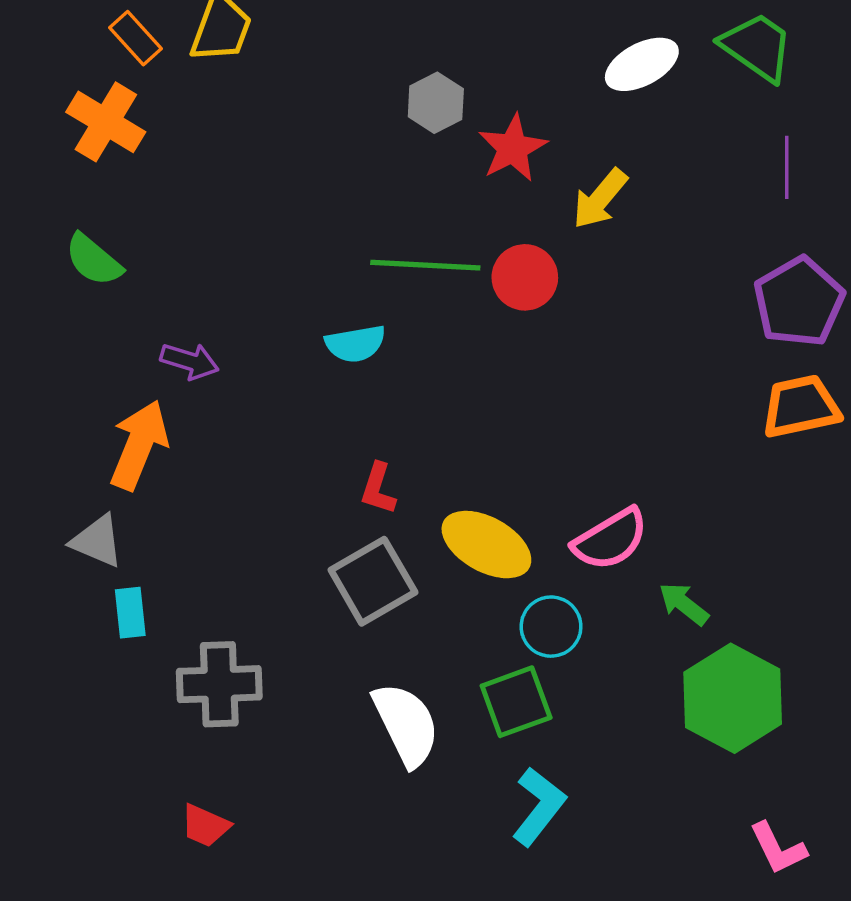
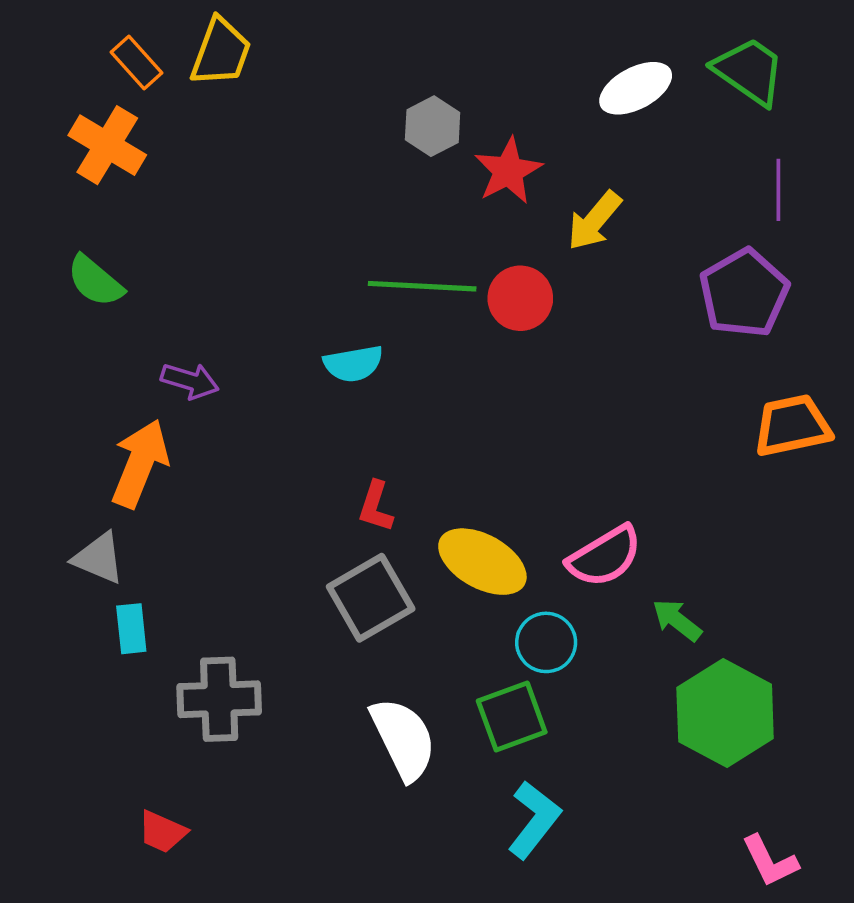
purple pentagon: (799, 302) -> (744, 293), moved
red trapezoid: (205, 826) -> (162, 832), moved

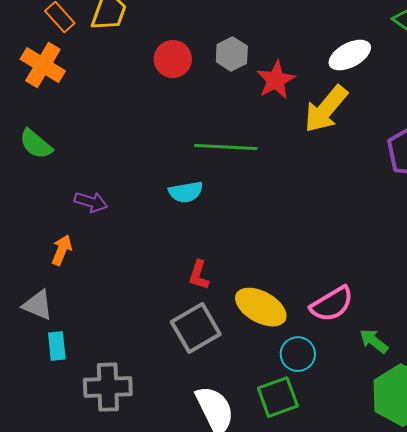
white ellipse: (636, 88) -> (350, 55), moved
yellow arrow: (594, 221) -> (326, 109), size x1.4
red circle: (520, 298) -> (173, 59), moved
orange arrow: (140, 463) -> (62, 250), size x0.6

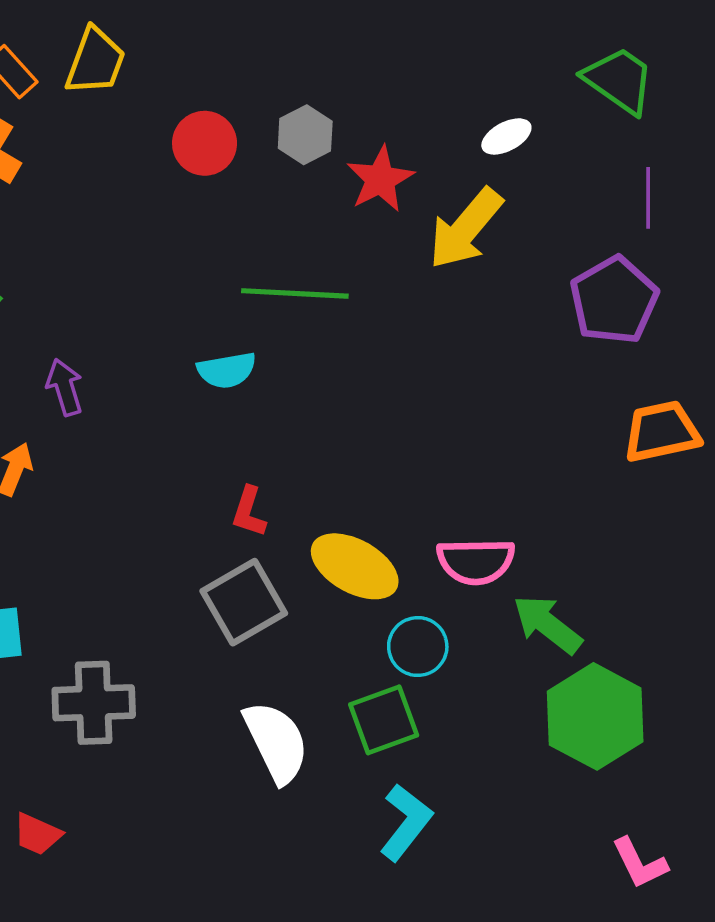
white ellipse: (350, 55) -> (506, 136), size x0.7
purple arrow: (91, 202) -> (65, 387), turned -124
pink semicircle: (332, 304) -> (476, 561), turned 30
green arrow: (374, 341) -> (547, 624), size x1.4

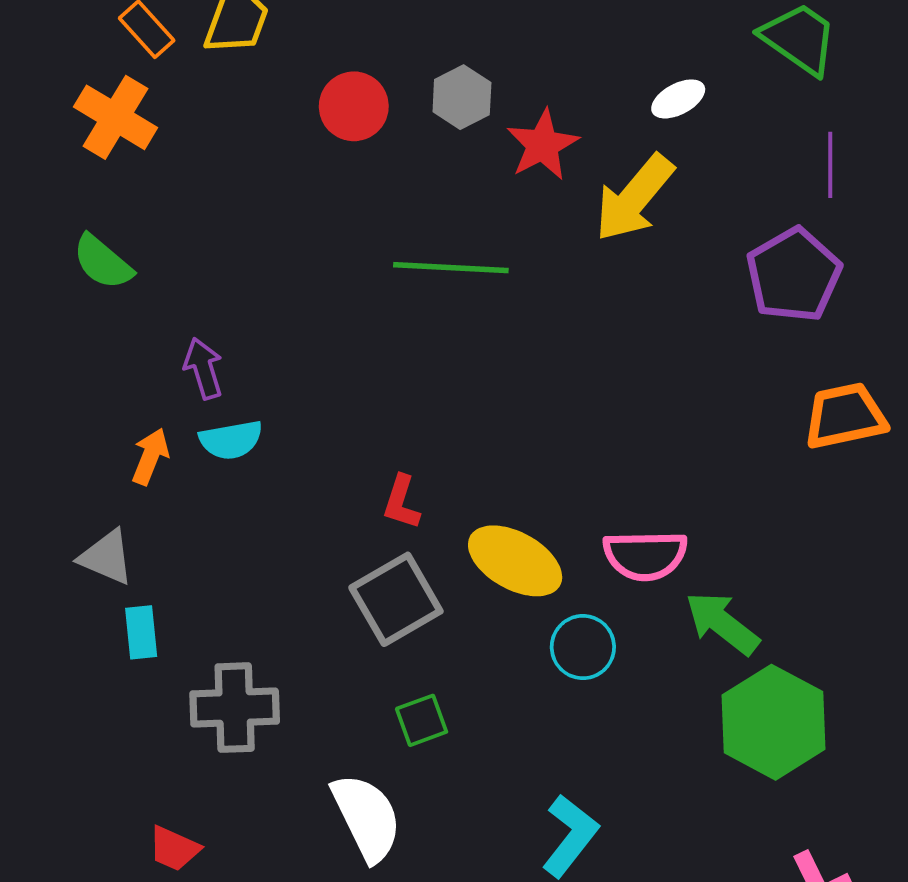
cyan semicircle: (227, 370) -> (231, 440), moved
green square: (384, 720) -> (422, 720), moved, size x0.7
white semicircle: (276, 742) -> (367, 817), moved

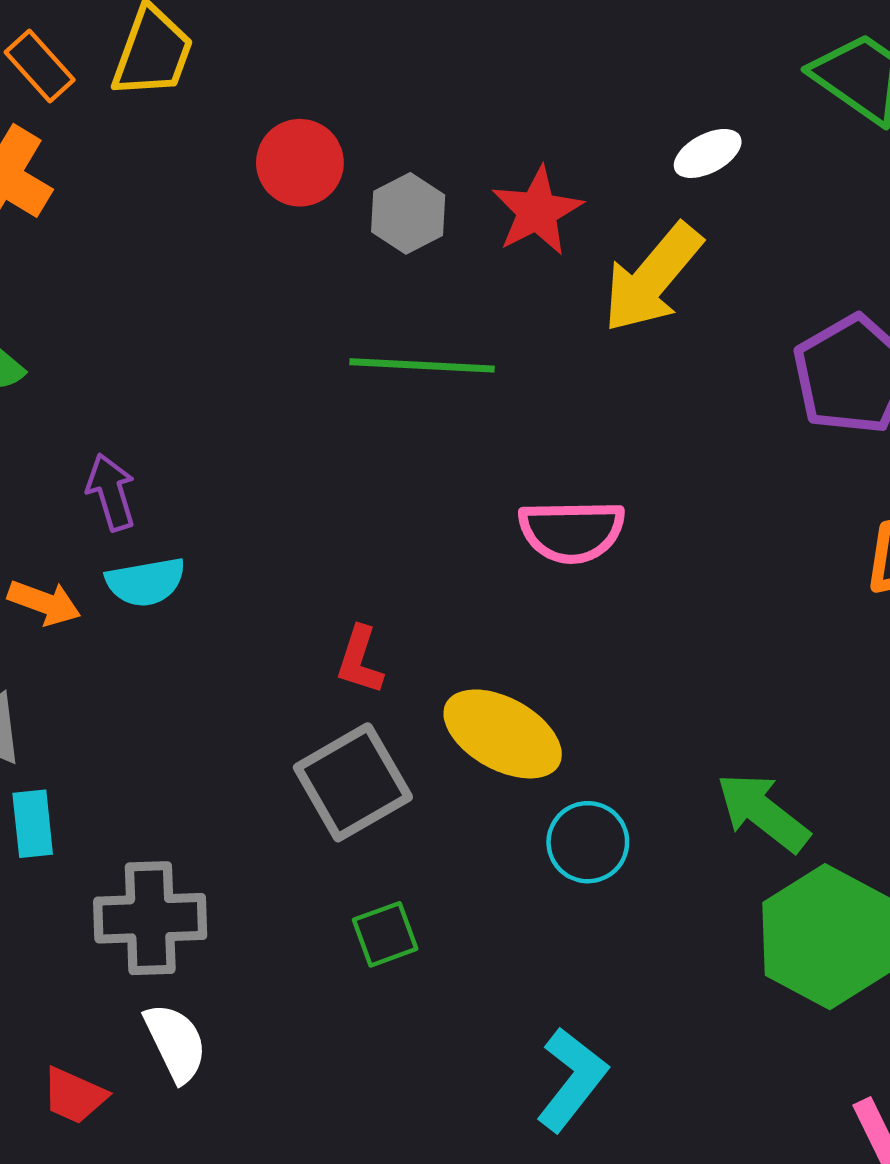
gray hexagon: (462, 97) -> (408, 213), moved
orange arrow: (150, 456) -> (44, 603), turned 88
pink semicircle: (645, 555) -> (572, 531), moved
white semicircle: (367, 817) -> (176, 1043), moved, size x0.7

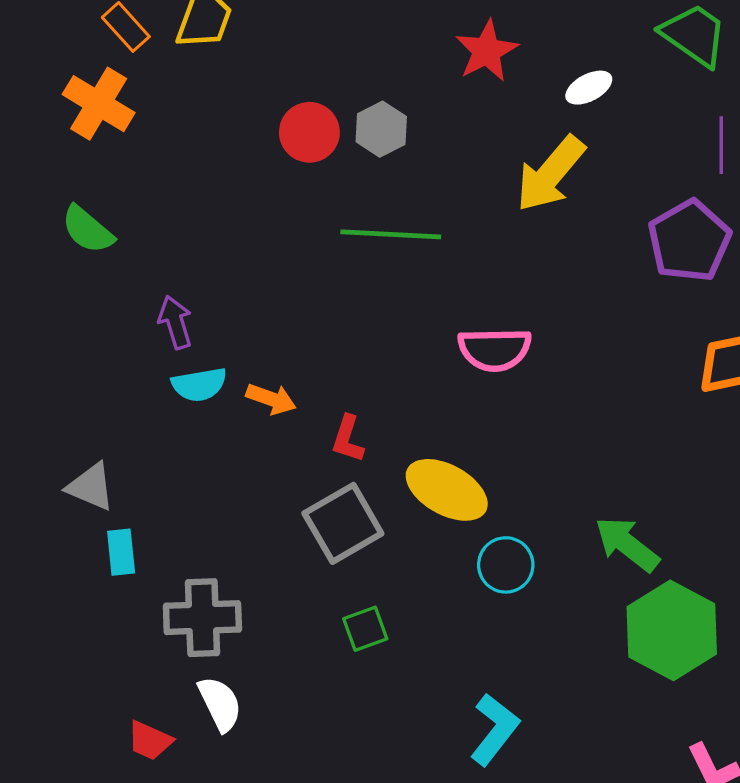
red circle: (300, 163) -> (309, 132), moved
red star: (537, 211) -> (487, 51), moved
orange arrow: (44, 603) -> (271, 399), moved

